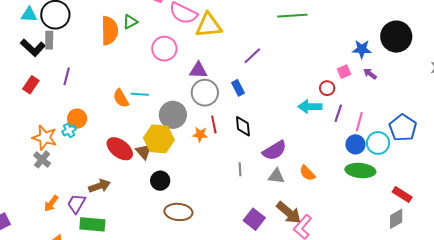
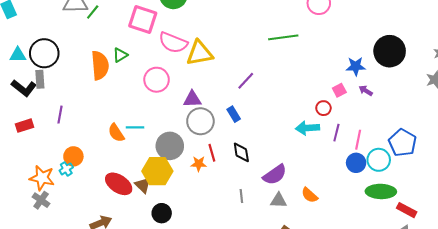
red rectangle: (31, 85) -> (24, 126), turned 42
green ellipse: (360, 171) -> (381, 191), moved

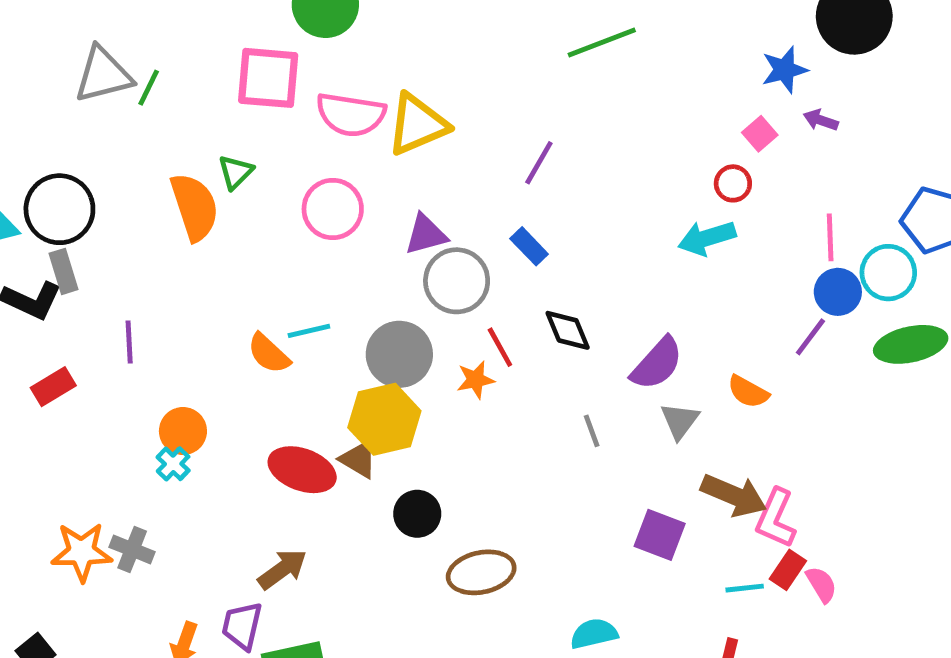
purple line: (336, 133) -> (810, 337), moved, turned 36
orange star: (42, 178) -> (82, 552), moved
gray triangle: (279, 200) -> (680, 421), turned -42

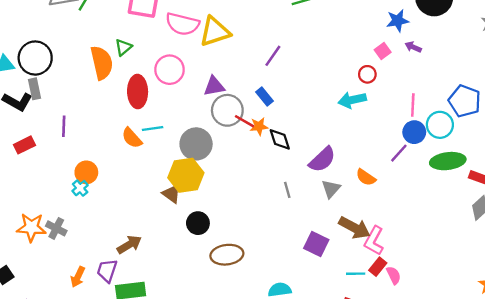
red line: (500, 347) -> (244, 121), moved, turned -36
orange star: (476, 380) -> (259, 126), moved
red ellipse: (302, 470) -> (138, 92), moved, turned 64

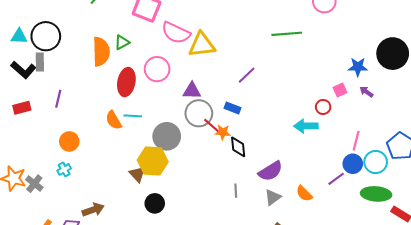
blue rectangle: (264, 96) -> (233, 108), turned -42
cyan cross: (80, 188) -> (64, 169), moved

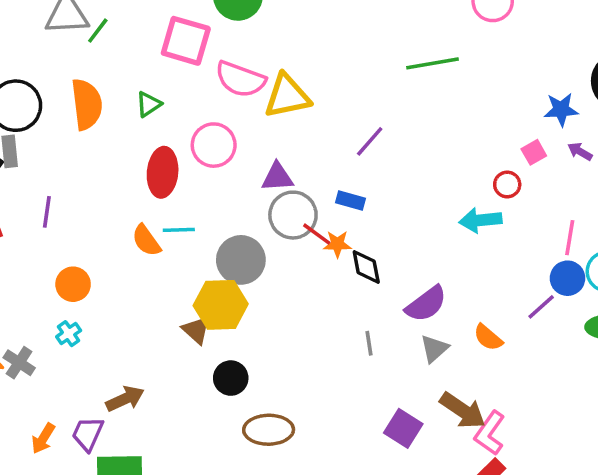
orange semicircle: (101, 52) -> (87, 104), moved

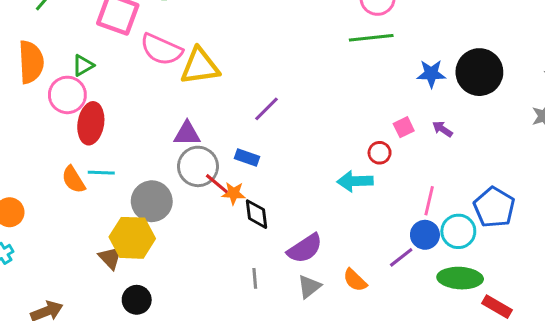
green line: (433, 63) -> (371, 38), moved
blue star: (561, 110) -> (431, 74), moved
pink circle: (214, 145) -> (67, 95), moved

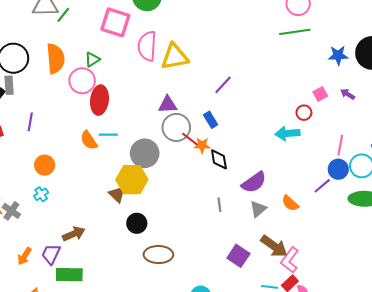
pink semicircle: (161, 50) -> (147, 46), turned 72
blue rectangle: (247, 157) -> (211, 120), turned 42

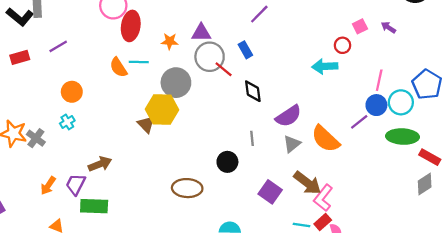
purple line: (30, 122) -> (58, 46), turned 48
orange star: (202, 145) -> (170, 41), moved
orange semicircle: (290, 203) -> (325, 139), size x1.6
black circle: (137, 223) -> (227, 162), moved

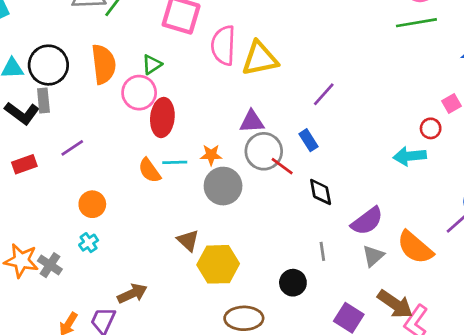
orange star: (170, 41) -> (211, 155), moved
yellow hexagon: (162, 110) -> (218, 264), moved

